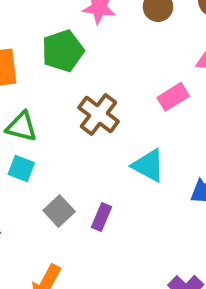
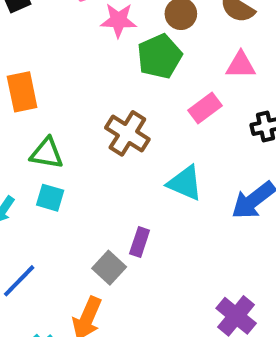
green pentagon: (63, 51) -> (159, 56), moved
gray square: (59, 211) -> (109, 268), moved

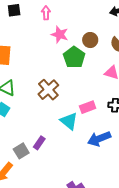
green pentagon: (159, 56) -> (74, 57), turned -30
pink rectangle: (205, 108) -> (88, 107), moved

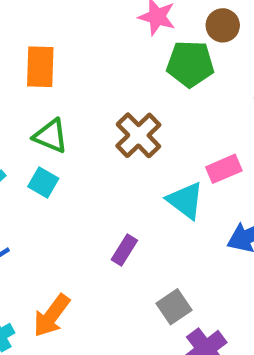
green pentagon: (74, 57) -> (190, 64), turned -30
gray square: (21, 151) -> (174, 307), moved

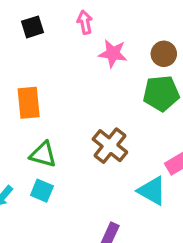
green pentagon: (190, 64) -> (161, 93), moved

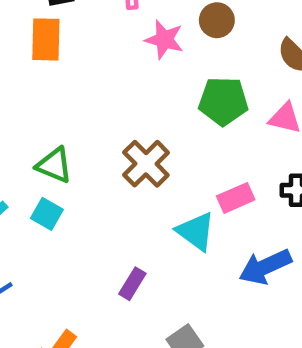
brown circle: (164, 54) -> (217, 20), moved
orange rectangle: (29, 103) -> (46, 39), moved

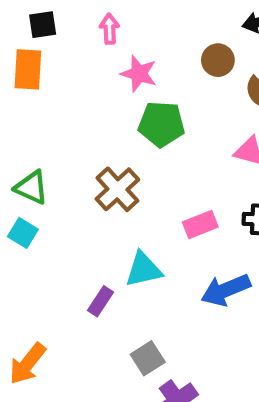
brown circle: (217, 20) -> (218, 60), moved
green pentagon: (223, 101) -> (161, 124), moved
cyan triangle: (196, 231) -> (143, 270), moved, turned -51

